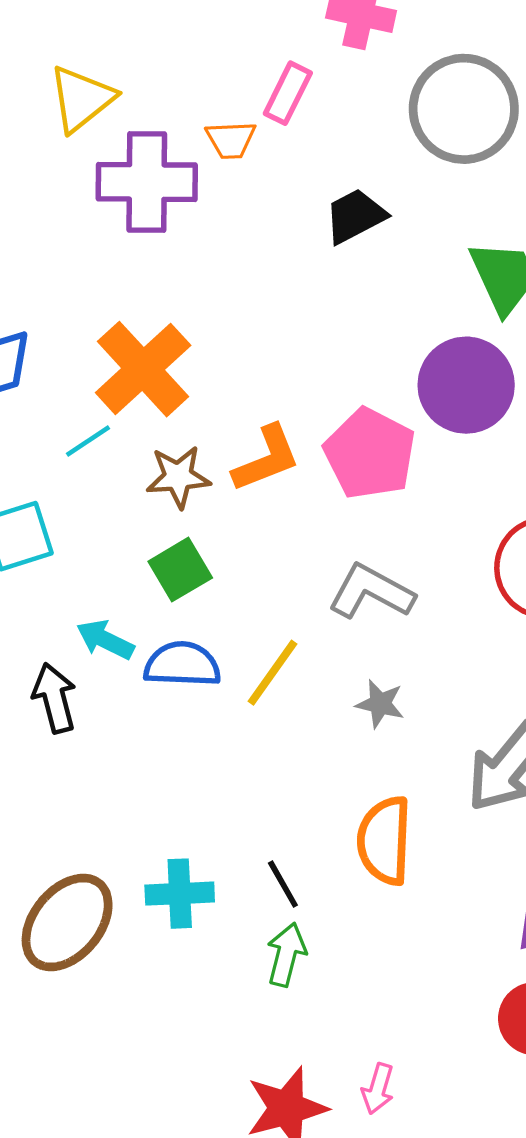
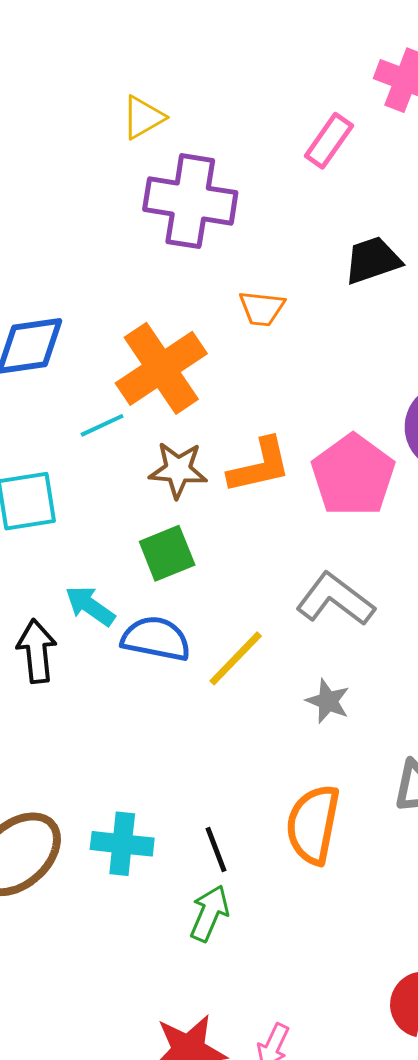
yellow triangle: (82, 99) -> (143, 117), size x0.7
orange trapezoid: (231, 140) -> (262, 308), moved

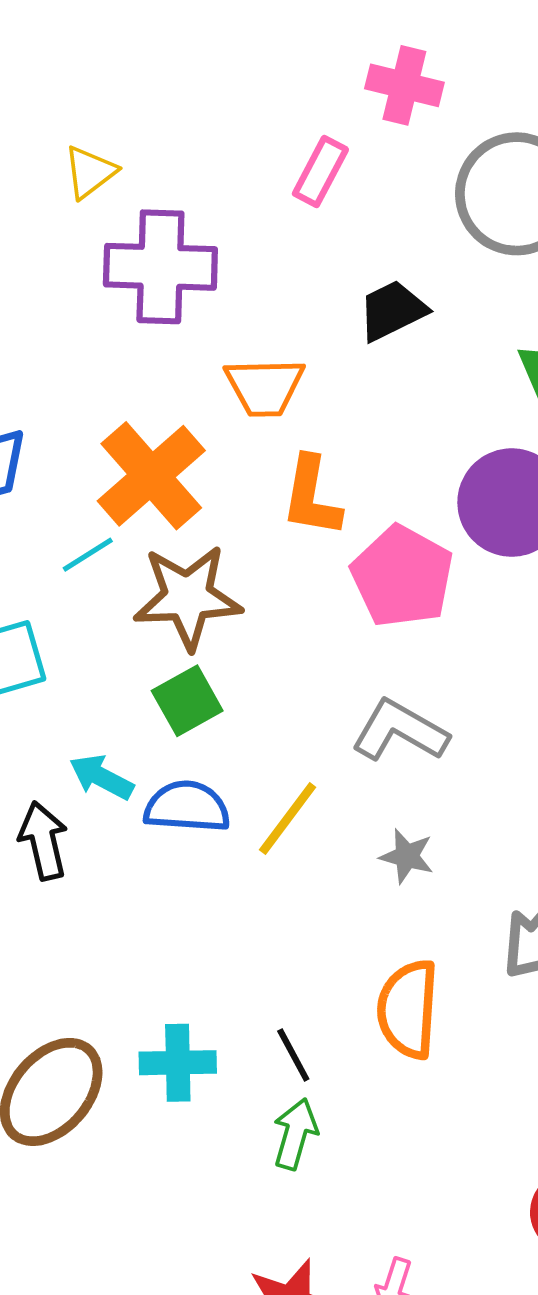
orange trapezoid: (262, 308) -> (265, 387), size x1.4
orange L-shape: (260, 466) -> (311, 496), moved, turned 120
brown star: (178, 470) -> (188, 597), size x1.5

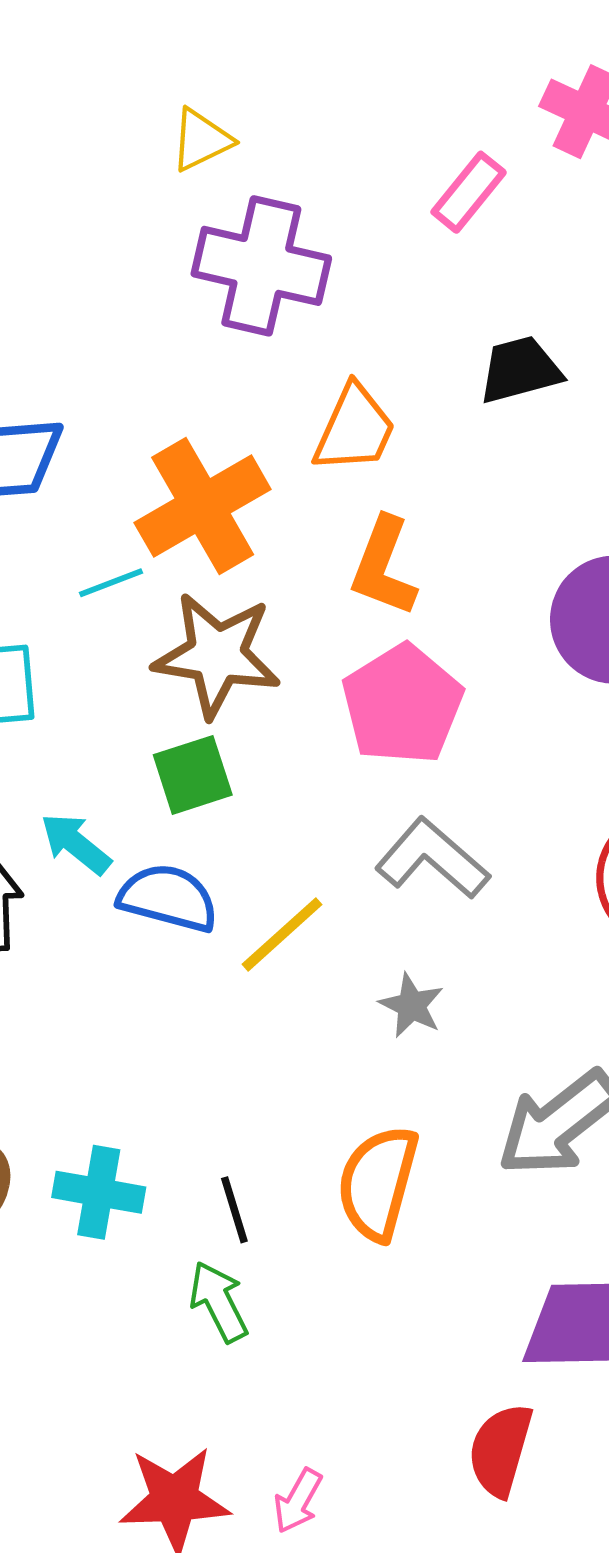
orange trapezoid: (265, 387) -> (354, 429), turned -76
pink pentagon: (402, 576) -> (402, 705), moved
green arrow: (295, 1134) -> (219, 1302), turned -54

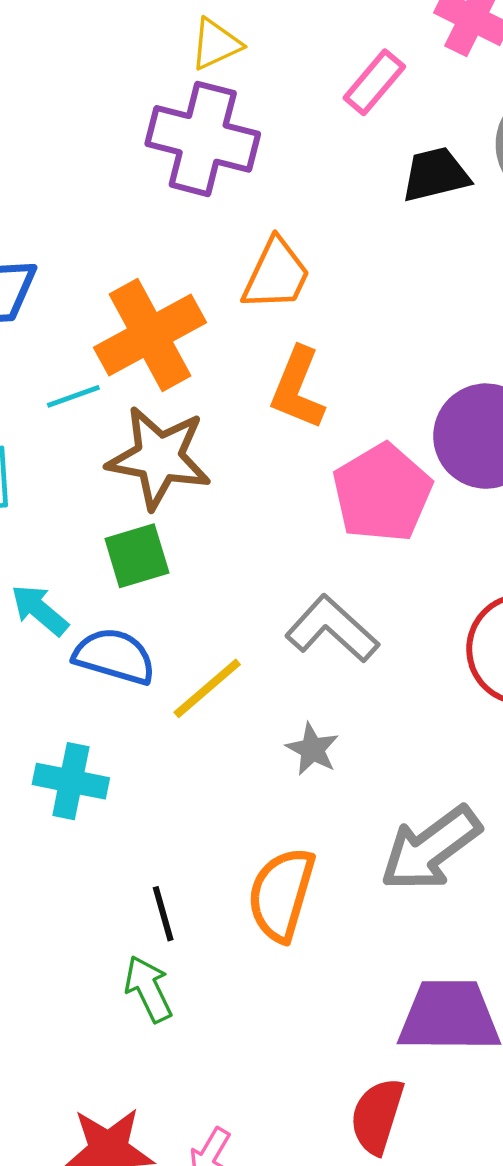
yellow triangle: (201, 140) -> (216, 44), moved
black trapezoid: (520, 370) -> (435, 175), moved
pink pentagon: (402, 705) -> (382, 493), moved
cyan cross: (99, 1192) -> (71, 781), moved

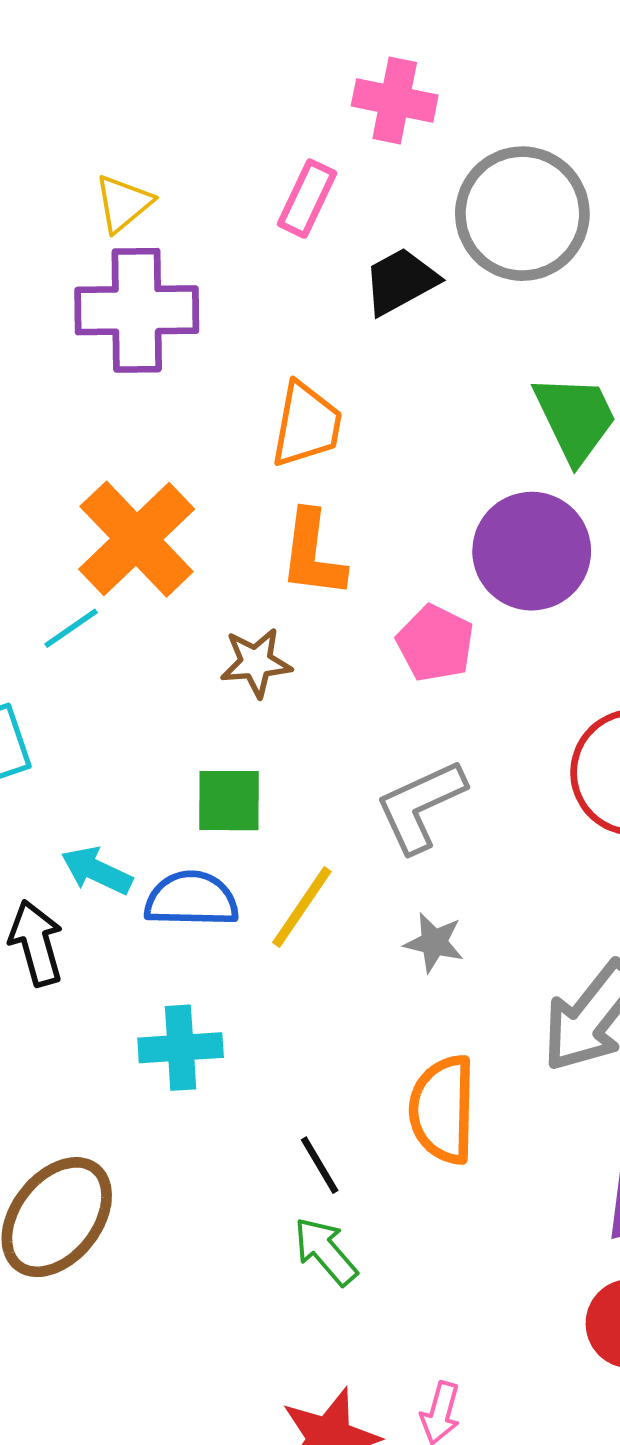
orange trapezoid: (276, 275) -> (307, 425), moved
brown star: (159, 458) -> (256, 663), moved, size x0.6
pink pentagon: (382, 493) -> (435, 643), size x0.7
green square: (137, 556) -> (229, 801), moved, turned 32
gray L-shape: (332, 629) -> (420, 806), turned -52

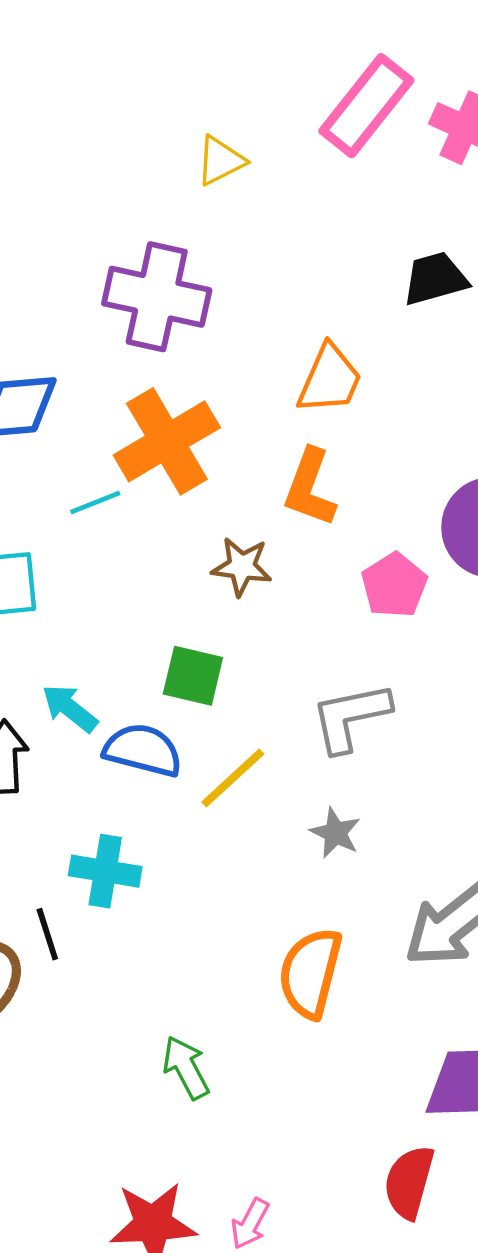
pink rectangle: (307, 199) -> (366, 106), moved, size x1.6
purple cross: (137, 310) -> (157, 297), moved
black line: (320, 1165) -> (47, 934), moved

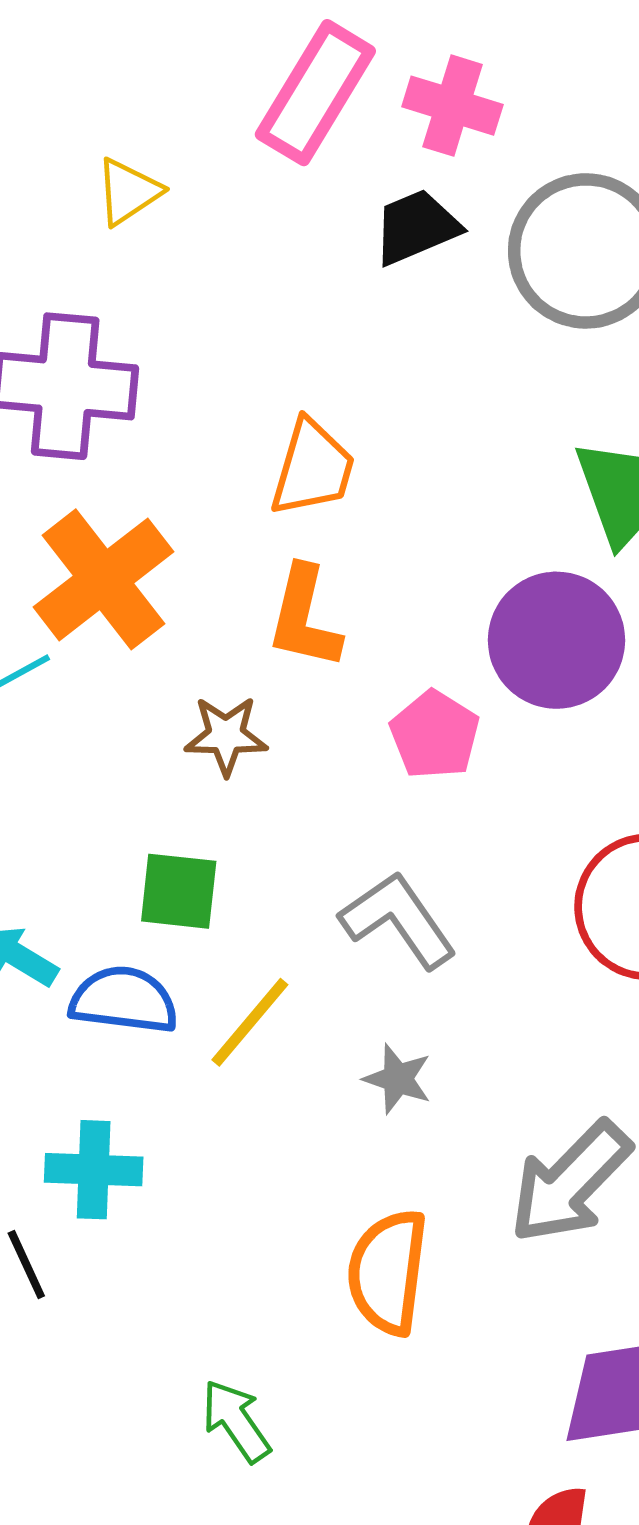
black trapezoid: (435, 279) -> (416, 227), moved
gray L-shape: (350, 717) -> (398, 920), turned 74

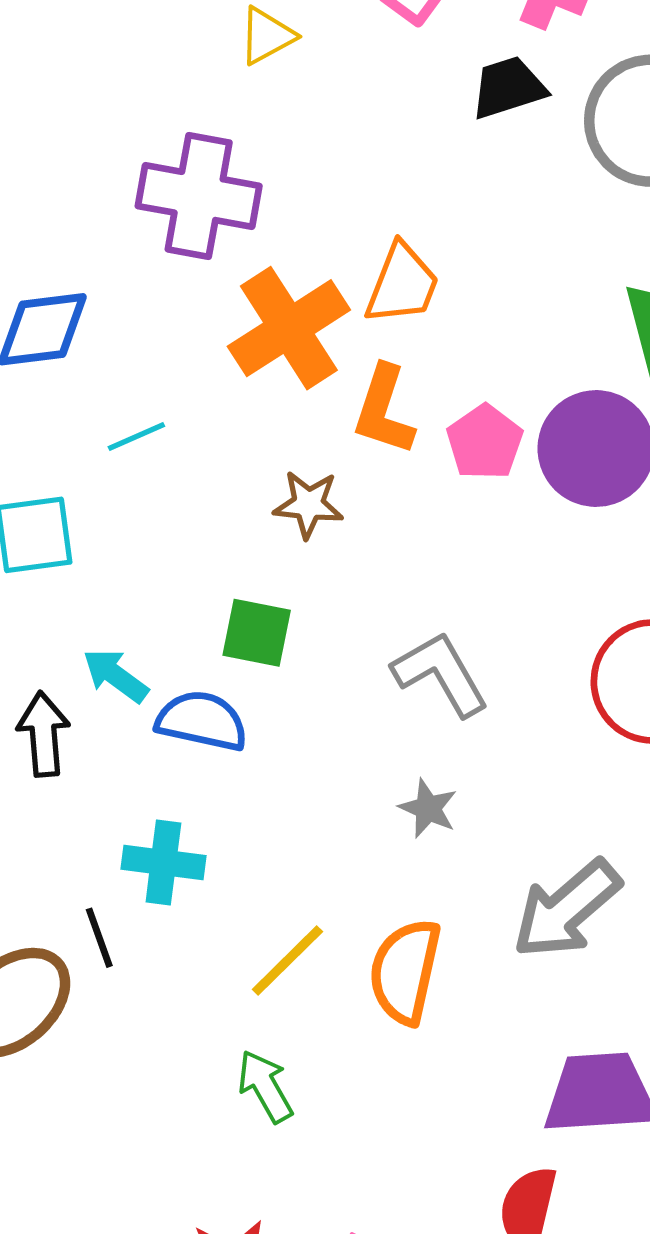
orange cross: (103, 579) -> (289, 328), moved
pink pentagon: (435, 735) -> (485, 442), moved
yellow line: (250, 1022) -> (287, 960), moved

